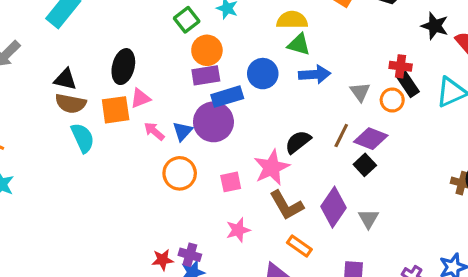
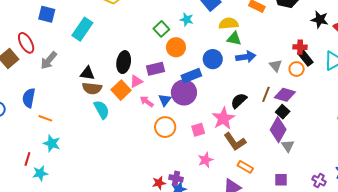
purple rectangle: (206, 75) -> (155, 69), moved
orange square: (116, 110) -> (121, 90), turned -30
purple diamond: (333, 207) -> (278, 130), moved

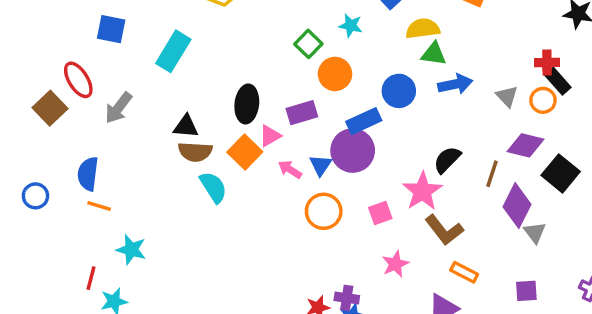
brown line: (266, 94) -> (492, 174), moved
black square: (283, 112) -> (561, 173), moved, size x1.5
orange line: (45, 118) -> (99, 206), moved

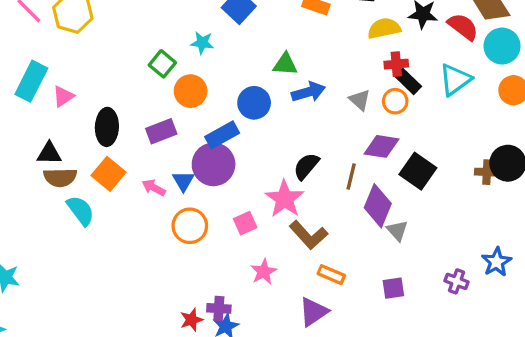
yellow semicircle: (423, 29) -> (384, 28), moved
pink triangle: (270, 136) -> (63, 96), moved

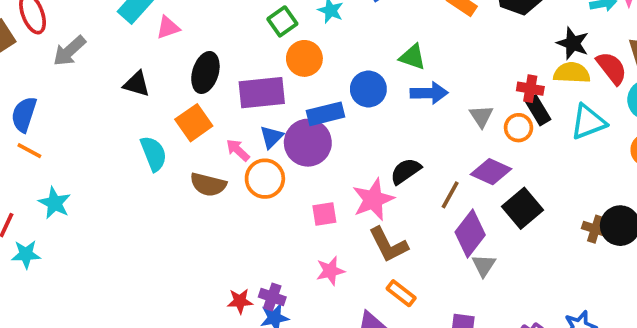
yellow semicircle: (384, 28) -> (572, 73), moved
purple rectangle: (161, 131) -> (262, 93), size x1.4
brown semicircle: (60, 177) -> (208, 185), moved
blue triangle: (183, 181) -> (272, 137), moved
orange circle: (190, 226) -> (265, 179), moved

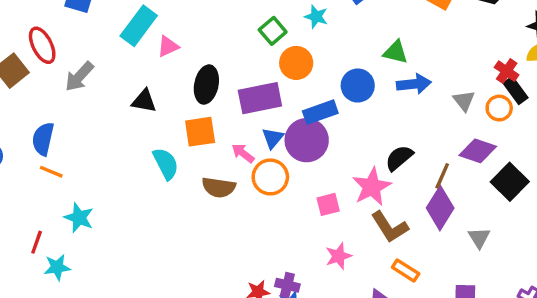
red cross: (530, 89) -> (507, 71), turned 30
orange square: (194, 123) -> (200, 132), turned 32
purple diamond: (470, 233) -> (440, 208), moved

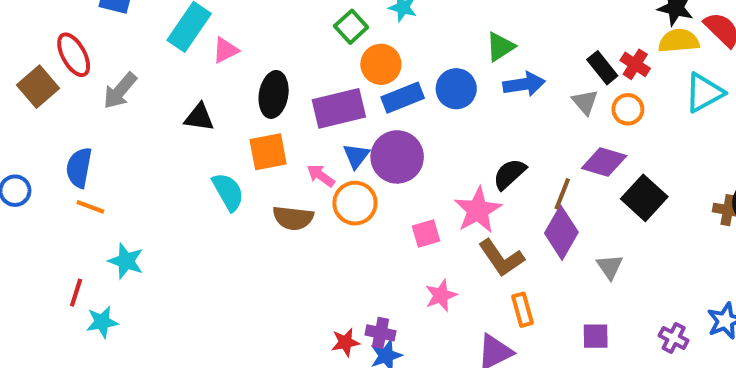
green triangle: (396, 52) -> (500, 47), turned -44
black rectangle: (516, 90) -> (602, 68), moved
blue rectangle: (320, 112) -> (403, 98), moved
orange rectangle: (406, 271) -> (523, 310), turned 44

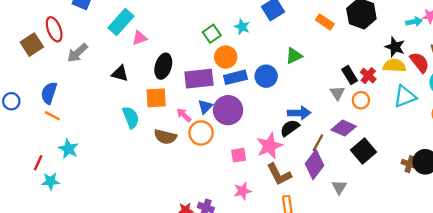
blue arrow: (524, 84) -> (299, 113), moved

